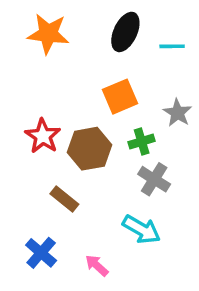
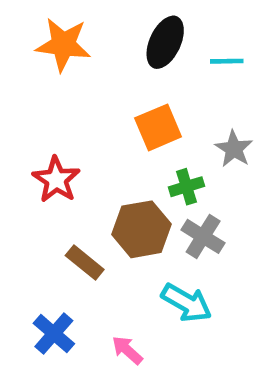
brown hexagon: (89, 149) -> (141, 229), moved

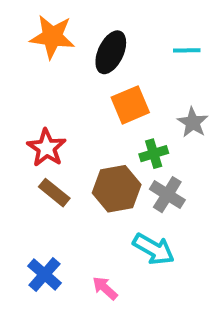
black ellipse: (165, 42) -> (111, 52), moved
brown rectangle: (85, 262) -> (54, 193), moved

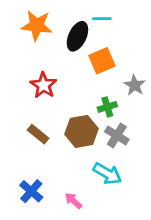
cyan line: (187, 50) -> (102, 19), moved
orange square: (130, 105) -> (102, 61), moved
red star: (46, 148) -> (43, 85), moved

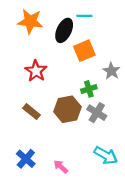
cyan arrow: (107, 174) -> (106, 155), moved

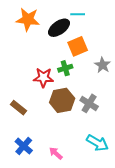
black ellipse: (64, 30) -> (59, 28), turned 30
red star: (36, 71) -> (43, 78), moved, turned -30
green cross: (89, 89) -> (65, 68), moved
brown rectangle: (31, 112) -> (19, 108), moved

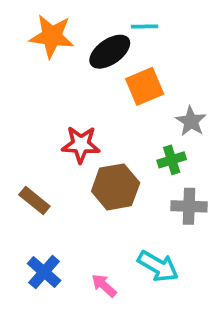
green cross: (65, 68) -> (172, 160), moved
gray cross: (89, 103) -> (189, 206), moved, turned -30
cyan arrow: (97, 143) -> (158, 266), moved

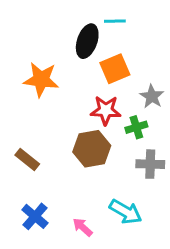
orange star: (52, 36) -> (41, 80), moved
black ellipse: (110, 52) -> (87, 41), turned -36
red star: (81, 144) -> (106, 110), moved

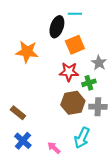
brown hexagon: (92, 149) -> (73, 103), moved
brown rectangle: (27, 159) -> (18, 113), moved
cyan arrow: (126, 212) -> (82, 138), turned 85

